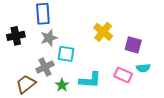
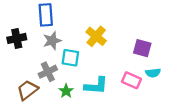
yellow cross: (103, 32) -> (96, 36), moved

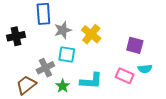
gray star: (52, 41) -> (63, 30), moved

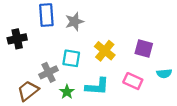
gray star: (63, 30) -> (74, 22), moved
yellow cross: (91, 34) -> (105, 51), moved
cyan semicircle: (145, 69) -> (164, 73), moved

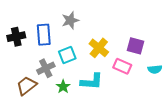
blue rectangle: (46, 15) -> (44, 35), moved
cyan square: (71, 58) -> (67, 55), turned -30
pink rectangle: (133, 81) -> (122, 66), moved

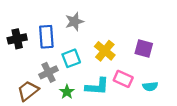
pink rectangle: (122, 66) -> (123, 79), moved
cyan semicircle: (155, 69) -> (150, 86), moved

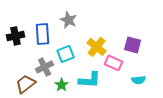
gray star: (74, 22) -> (69, 20), turned -30
pink rectangle: (123, 79) -> (114, 63), moved

